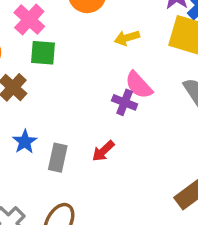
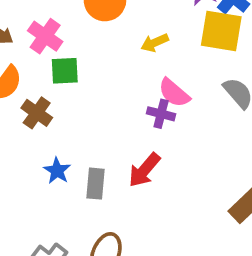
red arrow: (103, 151) -> (144, 170), size x1.4

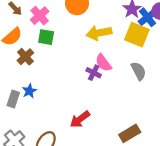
yellow arrow: (155, 43) -> (99, 33), size x1.6
red arrow: (144, 170) -> (80, 119), moved
gray rectangle: (95, 184) -> (13, 99), moved

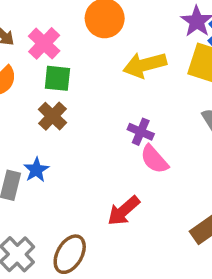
brown cross: (25, 57) -> (53, 116), moved
pink semicircle: (103, 63) -> (154, 159), moved

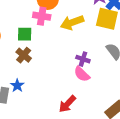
pink cross: (44, 43) -> (42, 16), moved, turned -30
purple cross: (141, 132) -> (83, 59), moved

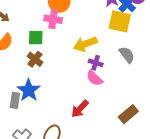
yellow arrow: (72, 23) -> (85, 44), moved
blue star: (17, 86) -> (29, 90), size x1.6

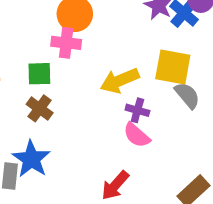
yellow square: (120, 21) -> (173, 67), moved

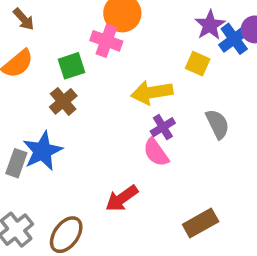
yellow square: (173, 67) -> (198, 64), moved, size x0.6
green square: (39, 74) -> (72, 66), turned -30
purple cross: (137, 110) -> (163, 127), turned 30

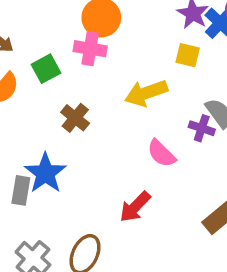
green square: (72, 66) -> (46, 69), moved
brown cross: (63, 101) -> (75, 118), moved
purple cross: (163, 127) -> (202, 128), moved, turned -30

